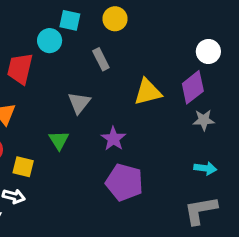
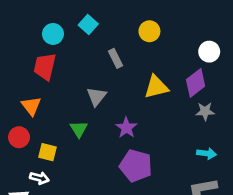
yellow circle: (115, 19) -> (149, 31), moved
cyan square: (70, 20) -> (88, 24), turned 30
cyan circle: (50, 41) -> (53, 34), moved

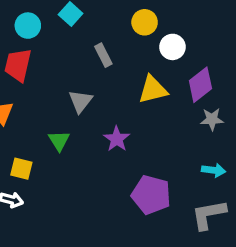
white circle: (209, 52) -> (172, 47), moved
purple pentagon: (136, 166) -> (151, 195), moved

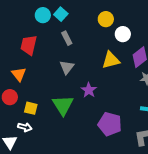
cyan circle: (28, 26) -> (43, 15), moved
gray rectangle: (103, 55) -> (67, 38), moved
green triangle: (59, 141) -> (63, 105), moved, size x1.6

